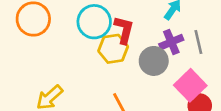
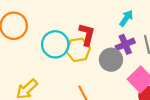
cyan circle: (94, 22) -> (55, 44), moved

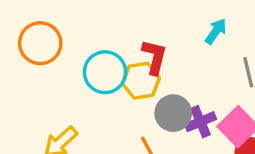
purple cross: (125, 44) -> (201, 122), moved
gray circle: (111, 60) -> (173, 113), moved

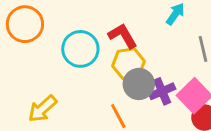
red L-shape: (154, 57) -> (123, 36), turned -44
yellow hexagon: (141, 81) -> (129, 64), moved

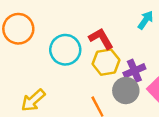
gray circle: (139, 84) -> (126, 91), moved
purple cross: (162, 91) -> (134, 71), moved

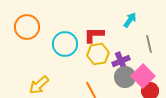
red L-shape: (101, 39) -> (94, 35), turned -60
gray circle: (126, 91) -> (125, 77), moved

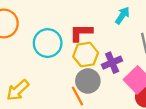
gray circle: (125, 77) -> (88, 81), moved

